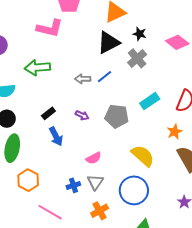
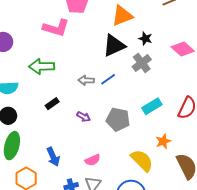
black rectangle: (48, 113) -> (52, 104), moved
orange star: (175, 132) -> (163, 141), moved
blue arrow: (56, 136) -> (53, 157), moved

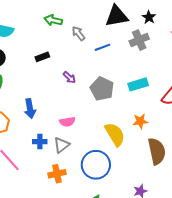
green arrow: (42, 66) -> (53, 20), moved, size x0.7
gray arrow: (86, 80) -> (78, 33), moved, turned 35

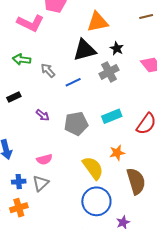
gray pentagon: (102, 89) -> (76, 124), turned -30
blue circle: (96, 165) -> (96, 201), moved
orange cross: (57, 174) -> (19, 208), moved

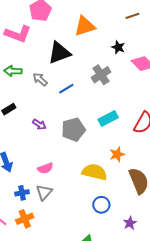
black star: (117, 48) -> (118, 47), moved
black triangle: (85, 50) -> (59, 53), moved
yellow semicircle: (93, 168) -> (95, 172), turned -35
blue circle: (96, 201) -> (101, 205), size x0.6

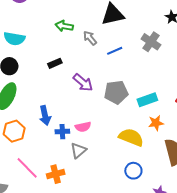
gray cross: (101, 75) -> (151, 42), turned -30
cyan rectangle: (108, 119) -> (147, 100), moved
purple arrow: (39, 124) -> (83, 83), size x1.5
blue cross: (22, 193) -> (62, 132), moved

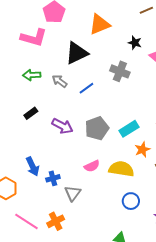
pink semicircle: (83, 127) -> (92, 166), moved

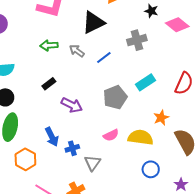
gray cross: (120, 71) -> (137, 40), turned -36
purple arrow: (62, 126) -> (72, 105), moved
cyan rectangle: (129, 129) -> (145, 82), moved

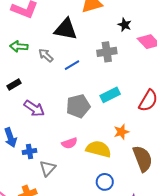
black triangle: (93, 23) -> (66, 29), turned 30

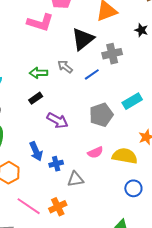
black triangle: (66, 29) -> (83, 39), turned -45
green arrow: (19, 47) -> (38, 73), moved
gray cross: (107, 52) -> (112, 54), moved
gray triangle: (48, 168) -> (75, 179), turned 42

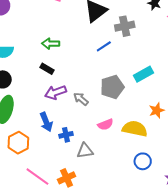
gray arrow: (65, 67) -> (81, 99), moved
black rectangle: (36, 98) -> (47, 69), turned 64
purple arrow: (58, 120) -> (55, 92), moved, turned 130

